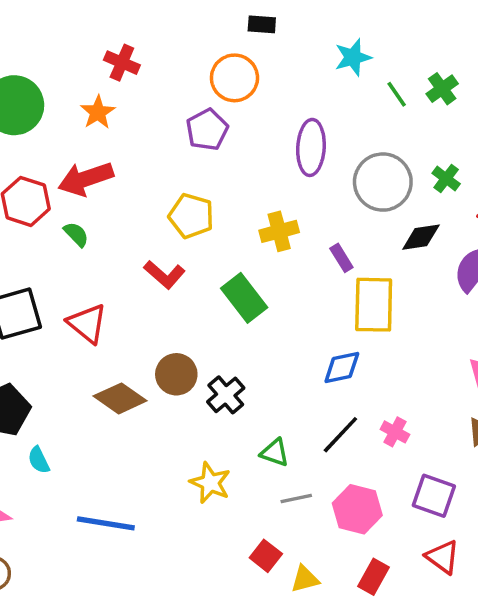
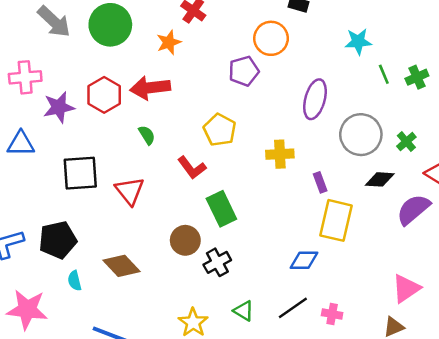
green semicircle: (76, 234) -> (147, 135), moved
green rectangle: (244, 298) -> (221, 209), moved
brown diamond: (120, 398) -> (122, 266), moved
pink cross: (395, 432) -> (332, 314), turned -30

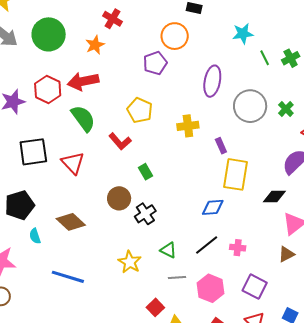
green semicircle: (147, 135) -> (83, 118), size x1.8
black diamond: (380, 179) -> (274, 197), moved
green rectangle: (221, 209) -> (145, 172), size x0.6

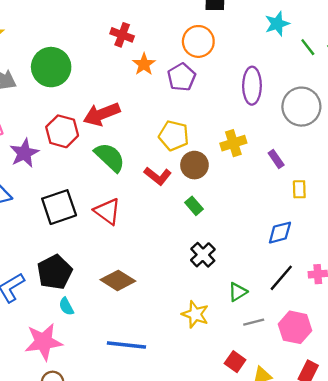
orange star: (95, 45) -> (144, 64), moved
yellow rectangle: (235, 174) -> (299, 189), size x0.5
brown circle: (119, 198) -> (194, 165), moved
cyan semicircle: (35, 236) -> (66, 306), moved
green triangle: (168, 250) -> (238, 292), turned -48

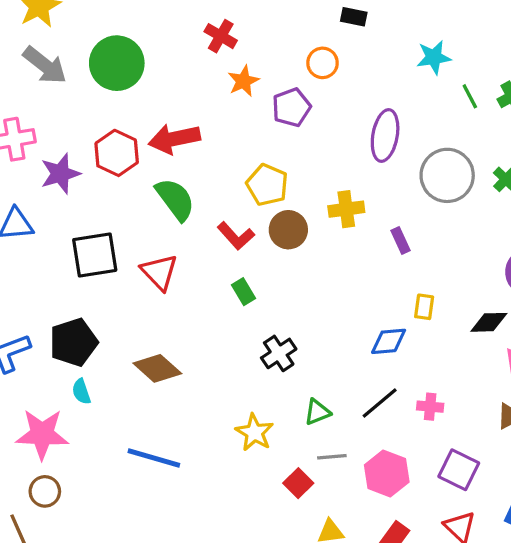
orange circle: (198, 41) -> (323, 63), size x0.7
yellow rectangle: (299, 189) -> (424, 307), moved
green rectangle: (194, 206) -> (244, 292), moved
red square: (235, 362) -> (298, 483), moved

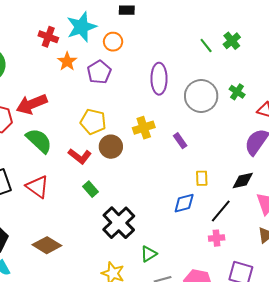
cyan star: (434, 57) -> (81, 27), moved, size x1.4
black cross: (279, 353) -> (119, 223), size x1.5
black line: (380, 403) -> (221, 211), moved

